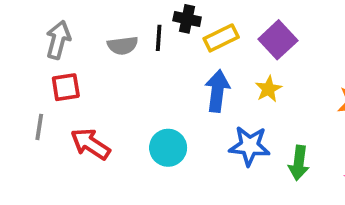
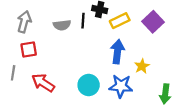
yellow star: (268, 89) -> (142, 66), moved
blue star: (250, 146) -> (121, 86), moved

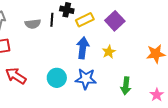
yellow star: (142, 66) -> (109, 52), moved

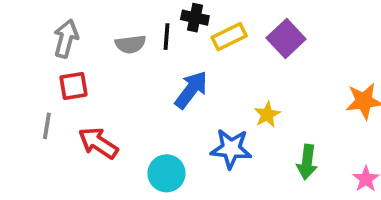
blue arrow: (83, 48) -> (191, 90), moved, turned 30
yellow star: (109, 52) -> (267, 114), moved
cyan circle: (57, 78) -> (167, 173), moved

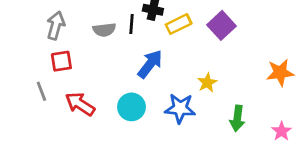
gray line: (47, 126) -> (41, 91), turned -30
cyan circle: (167, 173) -> (131, 107), moved

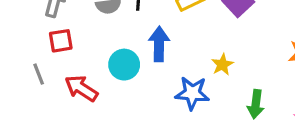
blue arrow: (150, 64) -> (159, 44), turned -36
cyan circle: (131, 107) -> (124, 65), moved

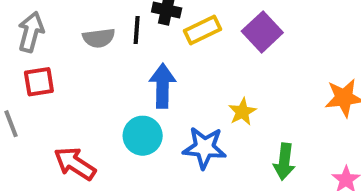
cyan circle: (124, 65) -> (143, 136), moved
red arrow: (81, 88) -> (75, 164), moved

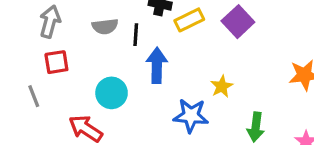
black line: (137, 30) -> (136, 35), moved
cyan circle: (143, 136) -> (112, 93), moved

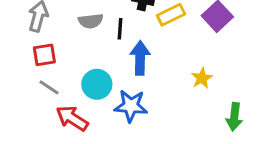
gray line: (34, 96) -> (49, 87), moved, turned -35
blue star: (191, 116) -> (131, 106), moved

